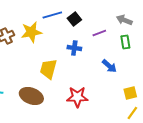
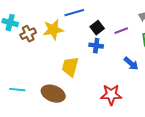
black square: (74, 19) -> (97, 28), moved
red star: (77, 97) -> (111, 95), moved

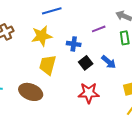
black square: (97, 28) -> (86, 63), moved
yellow star: (53, 30) -> (42, 36), moved

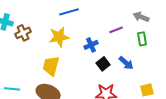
blue cross: (74, 44) -> (91, 45), turned -32
yellow trapezoid: (48, 65) -> (51, 66), moved

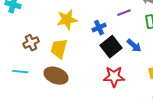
brown cross: (23, 33) -> (31, 43), moved
black square: (103, 64) -> (111, 47), size x1.5

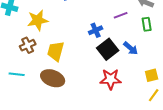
yellow star: (67, 20) -> (38, 20), moved

